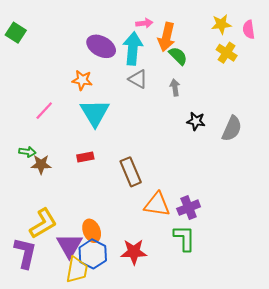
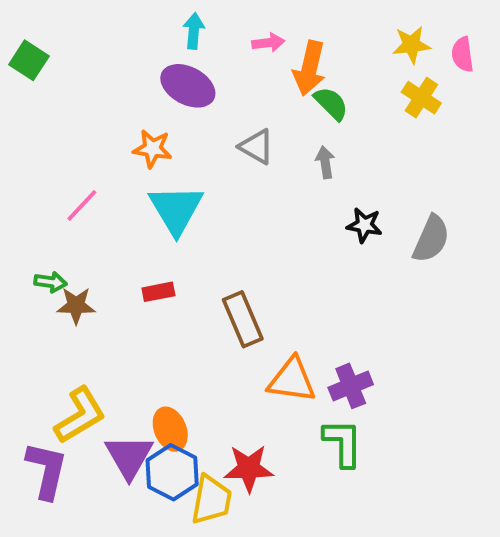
cyan arrow: (133, 48) -> (194, 31), moved, size x0.6
yellow trapezoid: (77, 270) -> (211, 500), moved

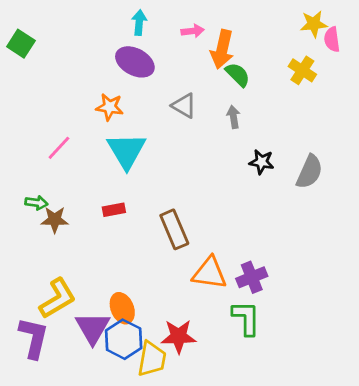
yellow star: (411, 45) -> (314, 24), moved

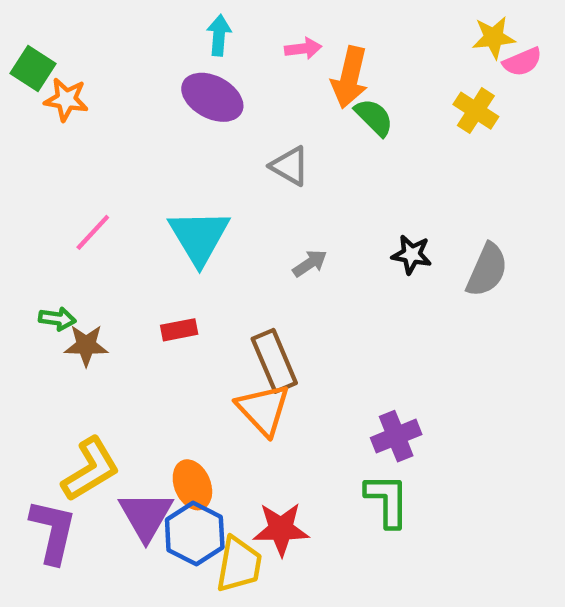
pink semicircle: (332, 39) -> (522, 62), turned -105
orange star: (110, 107) -> (66, 100), moved
gray arrow: (233, 117) -> (310, 263), moved, turned 65
orange triangle: (210, 273) -> (263, 410), moved, turned 39

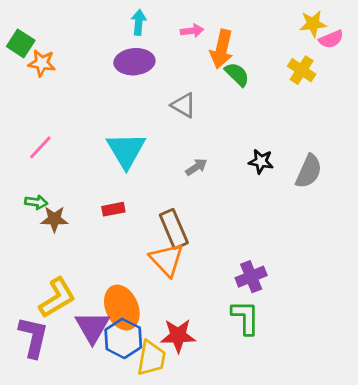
purple ellipse: (212, 97) -> (134, 62), turned -33
pink line: (93, 232) -> (40, 147), moved
orange ellipse: (192, 485) -> (122, 308), size x1.4

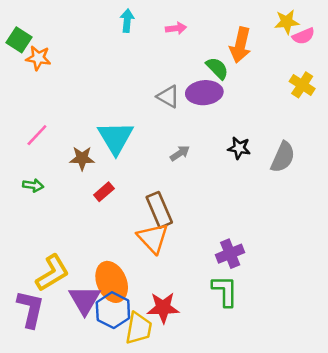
orange arrow: (222, 49) -> (240, 45), moved
purple ellipse: (134, 62) -> (204, 93), moved
yellow cross: (302, 70) -> (302, 85), moved
red rectangle: (113, 209) -> (104, 192), turned -30
brown star: (54, 219) -> (82, 158), moved

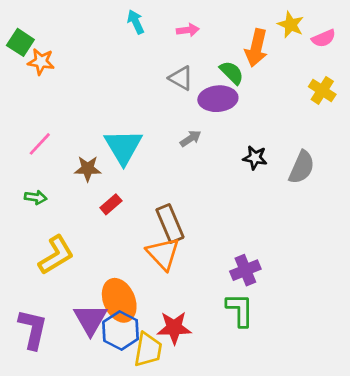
cyan arrow: (127, 21) -> (136, 22), turned -30
yellow star: (287, 22) -> (291, 25), moved, turned 30
gray triangle: (168, 97) -> (181, 78), moved
gray arrow: (180, 153) -> (191, 138), moved
yellow L-shape: (52, 273) -> (56, 255), moved

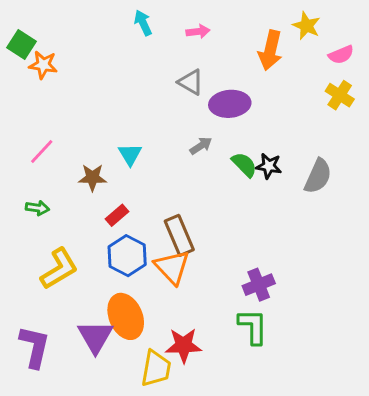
pink semicircle: (324, 38) -> (341, 55), moved
green semicircle: (232, 73) -> (244, 165), moved
cyan triangle: (123, 147) -> (130, 154), size x0.6
blue hexagon: (121, 330) -> (127, 256), moved

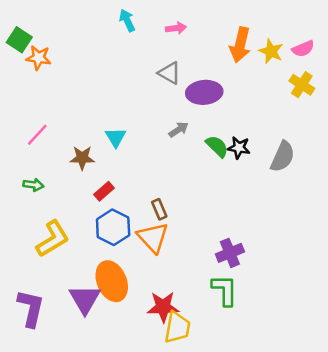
yellow star: (306, 26) -> (271, 51), moved
brown rectangle: (179, 235) -> (159, 209), size x0.6
yellow trapezoid: (156, 368) -> (177, 327), moved

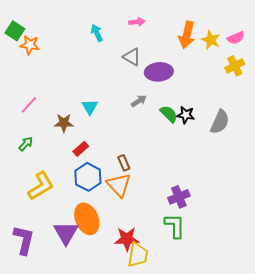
cyan arrow: (127, 20) -> (97, 33), moved
yellow cross: (302, 85) -> (235, 66), turned 30
green arrow: (33, 185) -> (26, 144), turned -56

